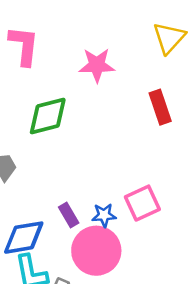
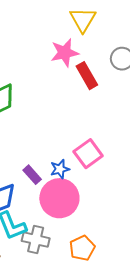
pink star: (97, 65) -> (65, 53), moved

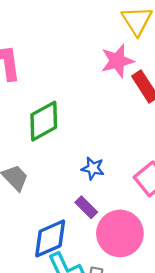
blue star: (60, 169) -> (93, 168), moved, turned 30

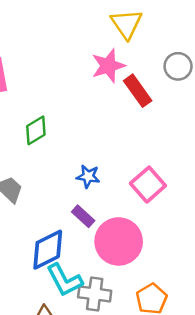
green diamond: (44, 121) -> (36, 130), size x0.7

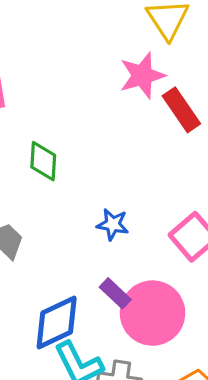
green diamond: (36, 130) -> (43, 161), turned -56
purple rectangle: (83, 216) -> (115, 293), moved

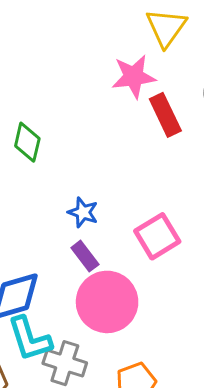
purple rectangle: (115, 293) -> (85, 256), moved

